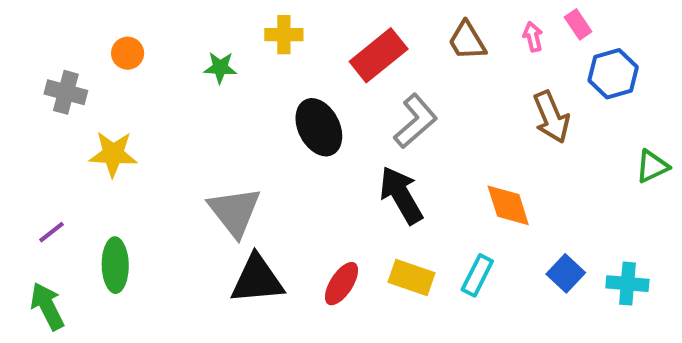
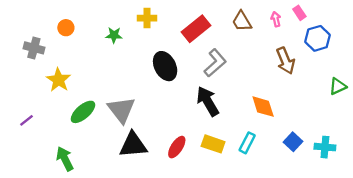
yellow star: (113, 154) -> (58, 80), turned 30
green ellipse: (115, 265) -> (83, 112), moved, turned 50
green arrow: (47, 306) -> (65, 159), moved

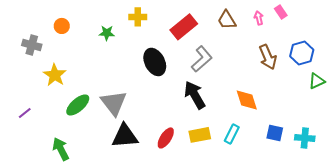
blue hexagon: (317, 38) -> (302, 53), moved
blue square: (293, 142) -> (275, 133), turned -30
yellow rectangle: (213, 144) -> (200, 135), turned -30

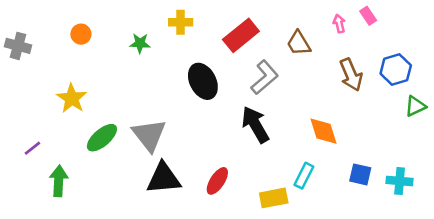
brown trapezoid: (227, 20) -> (299, 43), moved
gray cross: (32, 45) -> (18, 46), moved
yellow rectangle: (200, 135) -> (274, 198), moved
green arrow: (61, 149) -> (59, 181), moved, turned 30

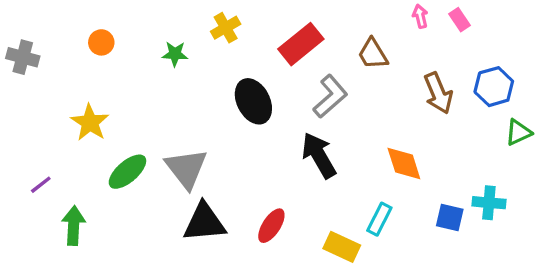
yellow cross: (181, 22) -> (226, 28), turned -30
pink arrow: (339, 24) -> (420, 16), moved
cyan cross: (400, 181) -> (489, 203), moved
yellow rectangle: (274, 198) -> (342, 247), turned 36

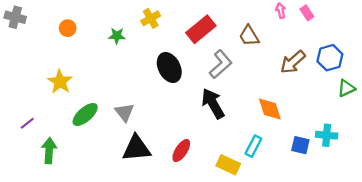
gray cross: (23, 57) -> (15, 17), moved
brown arrow: (438, 93) -> (293, 62), turned 72
gray triangle: (186, 168) -> (124, 112), size x0.7

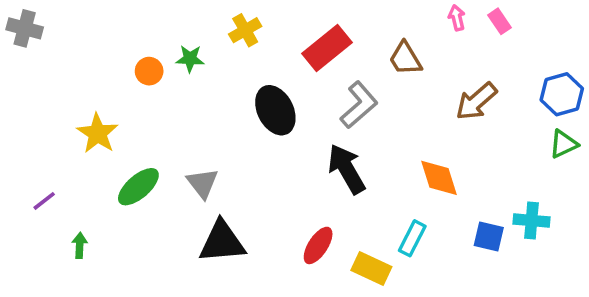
orange circle: (68, 28) -> (149, 71), moved
blue hexagon: (330, 58) -> (562, 94), moved
green arrow: (49, 151) -> (80, 245), size x0.6
red ellipse: (181, 151) -> (318, 245), moved

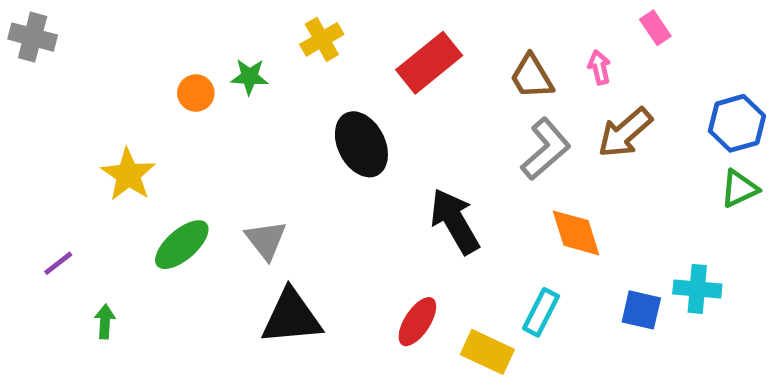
pink arrow: (457, 18) -> (599, 67), moved
gray L-shape: (359, 105) -> (546, 149), moved

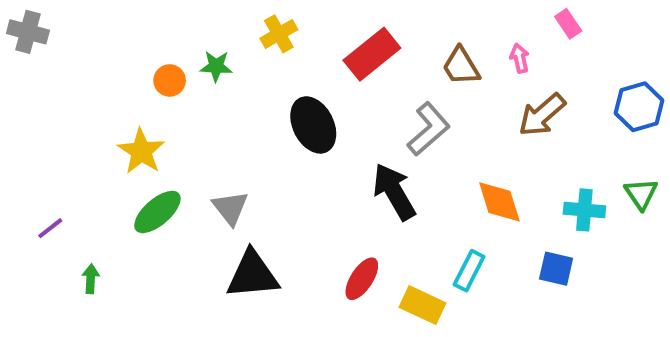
gray L-shape: (546, 149) -> (429, 129), moved
yellow star: (128, 175) -> (141, 151), moved
green triangle: (739, 189) -> (641, 194), moved, turned -39
cyan cross: (697, 289) -> (584, 210), moved

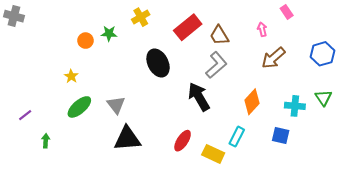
brown trapezoid: (461, 66) -> (219, 35), moved
yellow star: (141, 151) -> (71, 76), size x0.6
orange diamond: (499, 202) -> (252, 102), turned 60

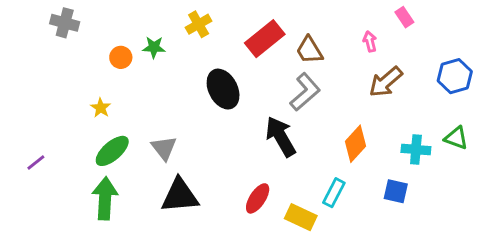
gray cross: (14, 16) -> (65, 23), moved
green triangle: (324, 98) -> (456, 138), turned -36
green arrow: (46, 141) -> (105, 198), moved, size x2.0

